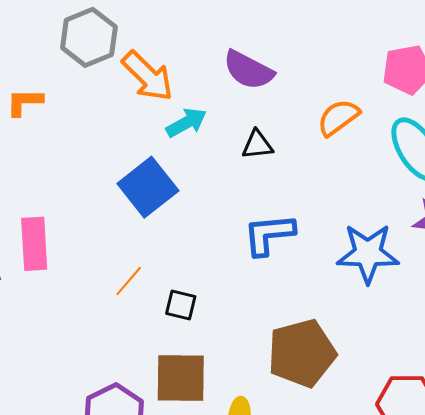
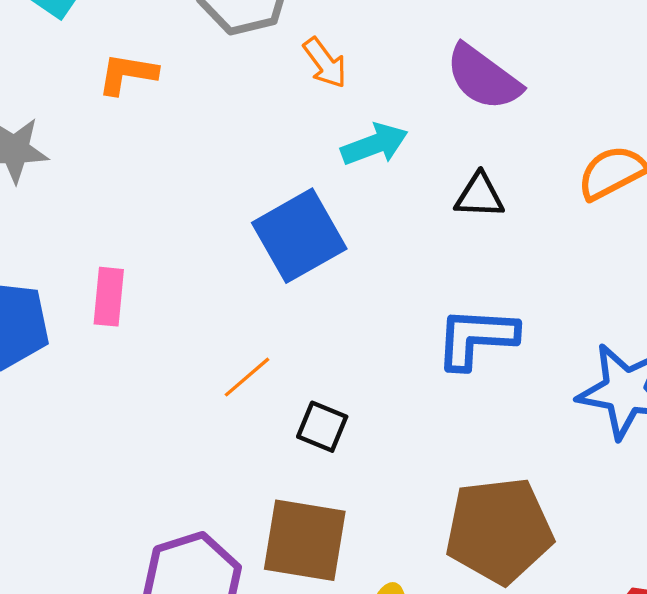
orange arrow: (148, 76) -> (325, 63), size x0.6
pink rectangle: (34, 244) -> (109, 297), size x0.7

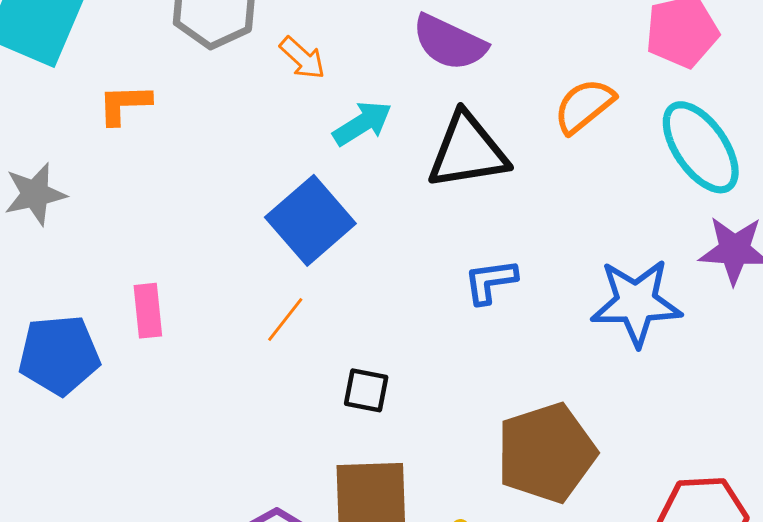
black triangle: (480, 196) -> (468, 151), size x1.8
blue L-shape: (476, 338) -> (490, 281), size x0.7
orange line: (247, 377) -> (285, 319), moved

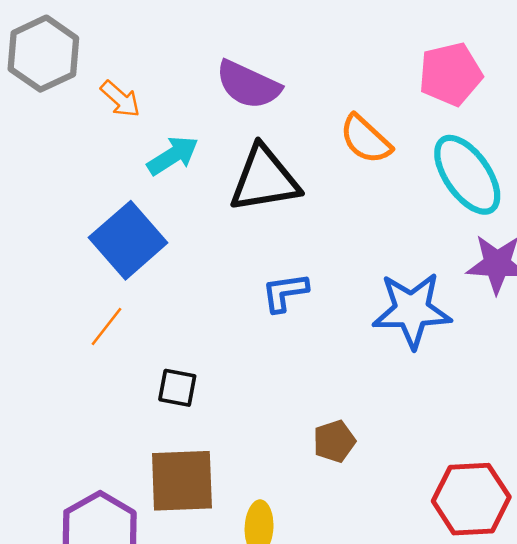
orange semicircle: (584, 106) -> (366, 139), turned -98
brown pentagon: (546, 453) -> (334, 441), size x0.5

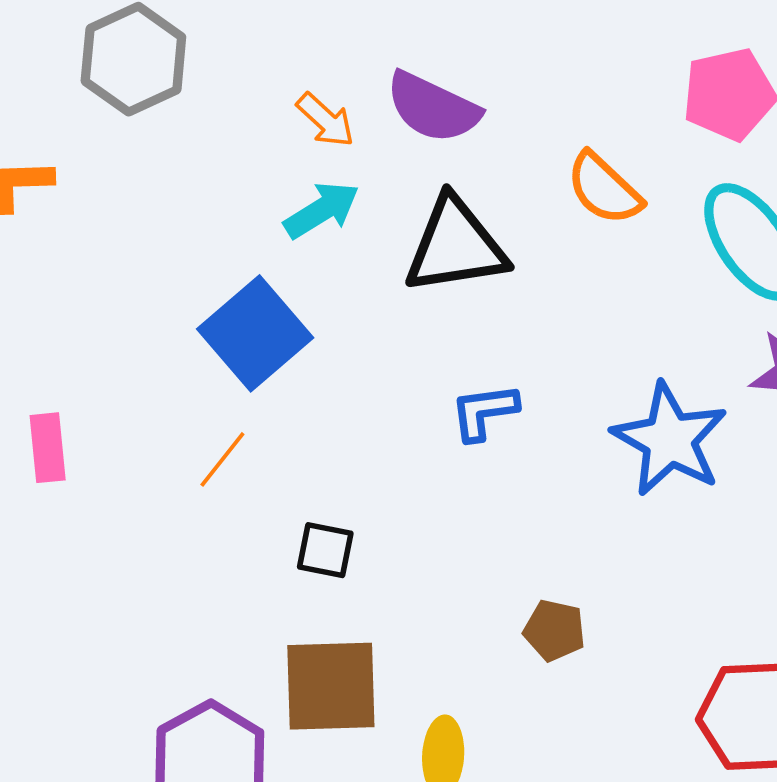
orange arrow: (120, 99) -> (325, 120), moved
blue star: (412, 310) -> (670, 440), turned 30
brown pentagon: (334, 441) -> (554, 630), turned 30

